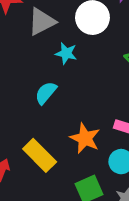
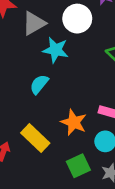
cyan star: (66, 53) -> (56, 50), size x1.4

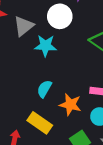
cyan semicircle: (39, 84) -> (44, 89), moved

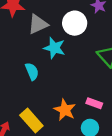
cyan semicircle: (44, 89) -> (32, 71), moved, turned 114

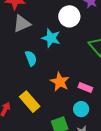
gray triangle: (38, 24) -> (22, 24), moved
orange star: (65, 110) -> (60, 82), moved

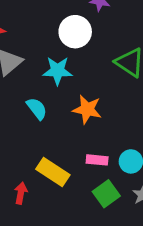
orange star: (60, 82) -> (87, 109), moved
pink rectangle: (85, 87) -> (97, 160), moved

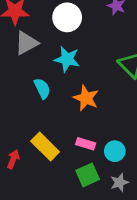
white circle: (75, 32) -> (67, 17), moved

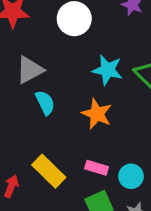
gray triangle: (26, 43) -> (30, 70), moved
cyan star: (67, 59) -> (108, 70), moved

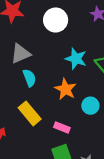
yellow rectangle: (49, 171) -> (30, 113), moved
cyan circle: (131, 176) -> (90, 106), moved

